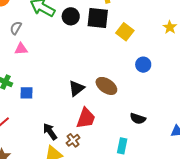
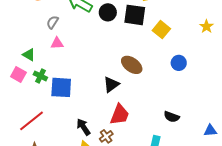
brown ellipse: (106, 86) -> (132, 65), moved
blue square: (27, 93) -> (61, 87), size x1.6

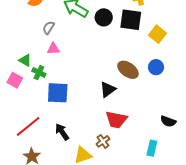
blue circle: (179, 63) -> (156, 67), moved
green cross: (40, 76) -> (39, 73), moved
red trapezoid: (120, 115) -> (116, 120), turned 80
black arrow: (83, 127) -> (62, 132), moved

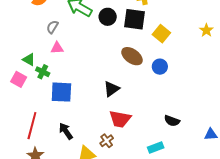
brown ellipse: (128, 70) -> (132, 56), moved
red line: (28, 126) -> (32, 126), turned -36
cyan rectangle: (152, 148) -> (156, 148), turned 56

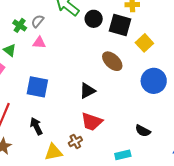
blue circle: (160, 67) -> (154, 81), moved, size x1.6
green cross: (43, 72) -> (20, 25), moved

